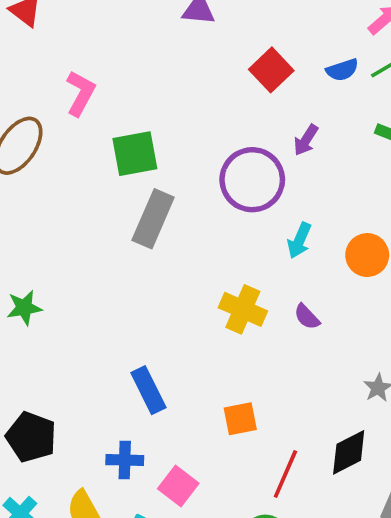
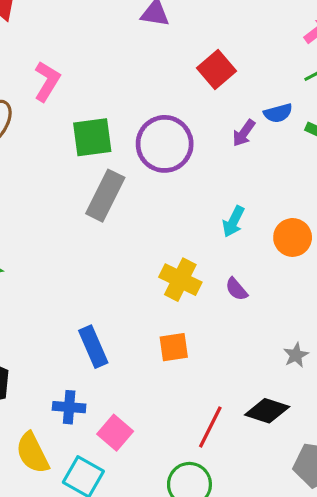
blue semicircle: (342, 70) -> (278, 113), moved
purple circle: (252, 180) -> (165, 144), moved
orange square: (240, 419) -> (174, 347), moved
black diamond: (349, 452) -> (267, 411), turned 42

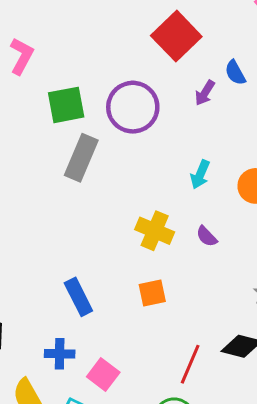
red square: (216, 70) -> (176, 36), size x1.4
blue semicircle: (278, 113) -> (235, 73), turned 80

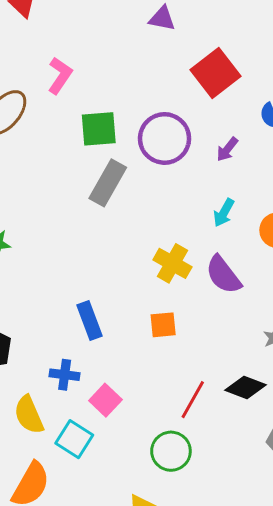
purple arrow: (205, 93) -> (227, 149), moved
purple semicircle: (207, 236) -> (223, 275), size x1.8

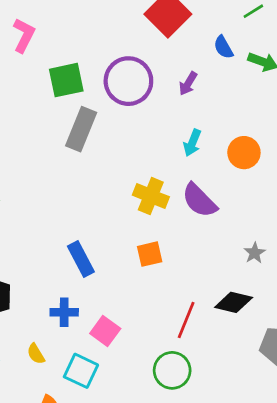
yellow semicircle: (29, 415) -> (36, 354), size x0.6

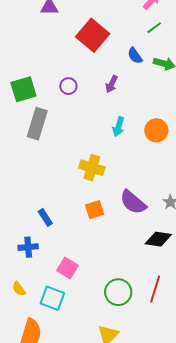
purple circle: (128, 81) -> (68, 86), size x0.5
purple semicircle: (199, 200) -> (133, 202), moved
blue rectangle: (81, 259) -> (45, 217), size x0.7
blue cross: (64, 312) -> (28, 247), moved
red line: (186, 320) -> (155, 289), moved

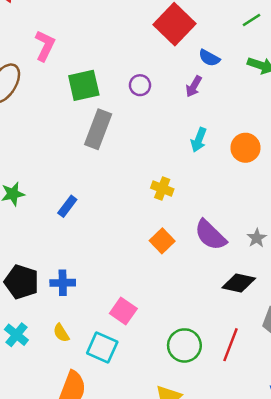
blue semicircle: (135, 56) -> (209, 58), moved, turned -30
yellow cross: (92, 168) -> (162, 188), size x0.7
orange square: (95, 210) -> (162, 241), turned -30
blue rectangle: (45, 217) -> (67, 206), moved, turned 66
blue cross: (28, 247) -> (63, 283), moved

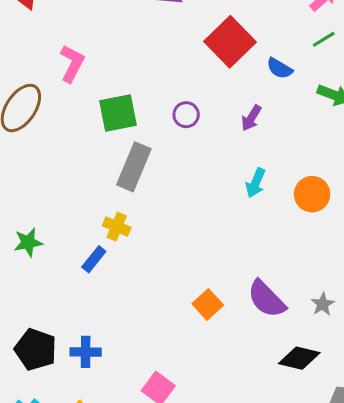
blue semicircle: (209, 58) -> (280, 68), moved
yellow cross: (162, 188) -> (117, 227), moved

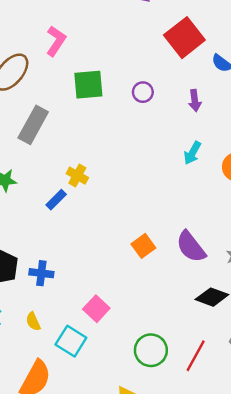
purple arrow: (251, 118) -> (195, 101), turned -45
gray rectangle: (134, 167) -> (33, 125), moved

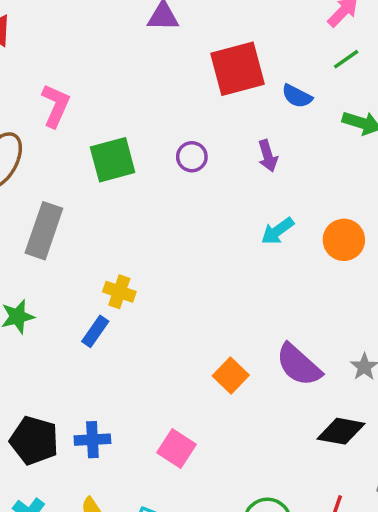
red square: (184, 38) -> (237, 69), turned 33
cyan arrow: (192, 153) -> (277, 231), turned 35
pink square: (96, 309) -> (177, 448), moved

